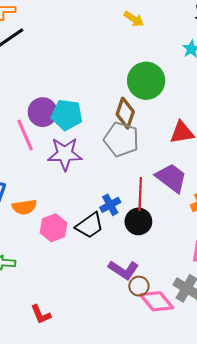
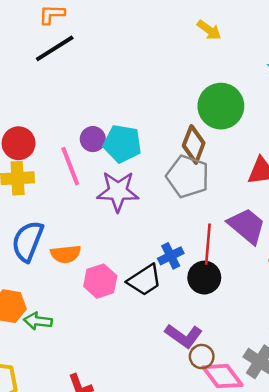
purple circle: (43, 112) -> (93, 139), size x0.7

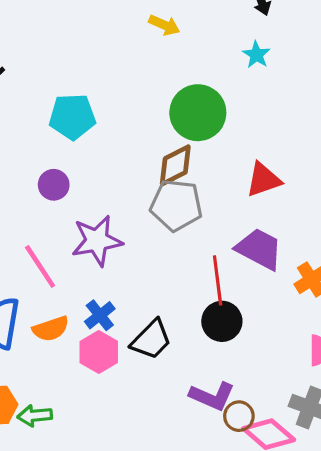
cyan pentagon: (122, 144) -> (72, 117), moved
brown diamond: (194, 144) -> (175, 165), turned 54
pink line: (70, 166) -> (40, 267), moved
blue cross: (171, 256) -> (100, 315), moved

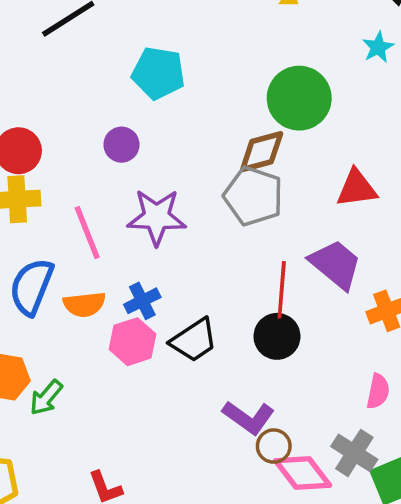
green arrow: (35, 416) -> (46, 398), turned -56

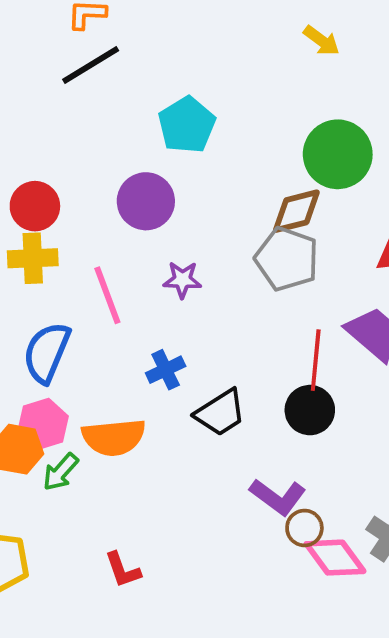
cyan pentagon: (158, 73) -> (187, 125), turned 30
purple circle: (121, 145) -> (146, 201), size x1.5
purple star: (157, 217) -> (182, 280), size x0.6
orange semicircle: (84, 304) -> (114, 437), moved, size x1.4
pink hexagon: (133, 342) -> (43, 424), moved

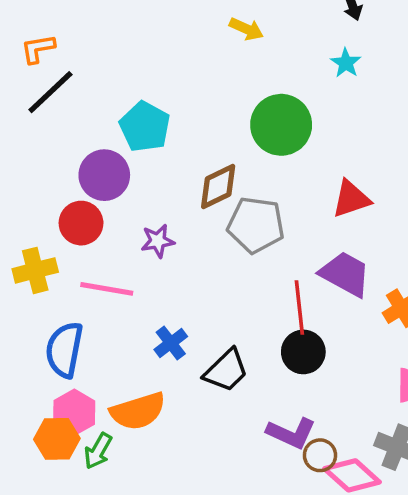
purple circle: (146, 201) -> (104, 175), moved
red circle: (35, 206) -> (81, 223), moved
brown diamond: (296, 211) -> (218, 186), moved
purple star: (182, 280) -> (158, 241), moved
pink line: (107, 295) -> (107, 289), turned -48

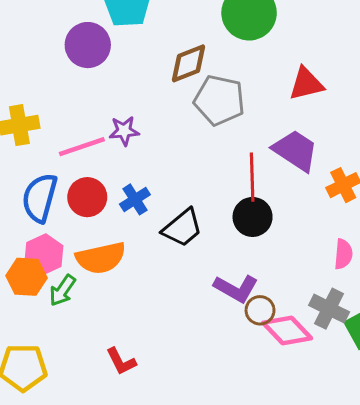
red circle: (81, 223) -> (87, 197), moved
purple star: (158, 241) -> (124, 131), moved
pink line: (107, 289) -> (82, 147), turned -33

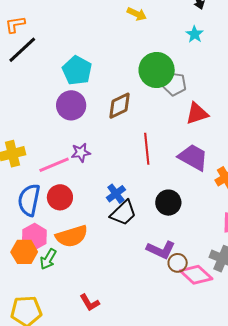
purple circle: (88, 45) -> (71, 105), moved
gray pentagon: (219, 100) -> (174, 84), moved, size x0.7
red line: (252, 177) -> (147, 149), moved
blue cross: (135, 199) -> (116, 194), moved

